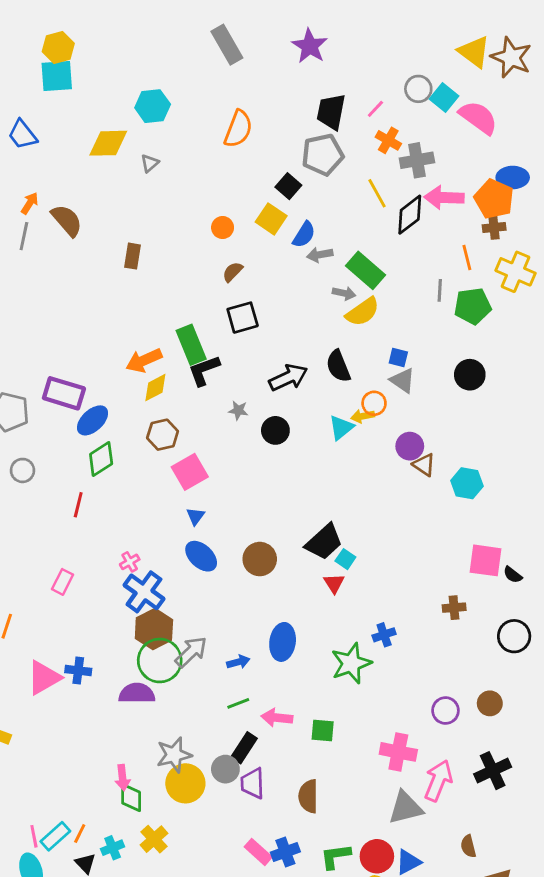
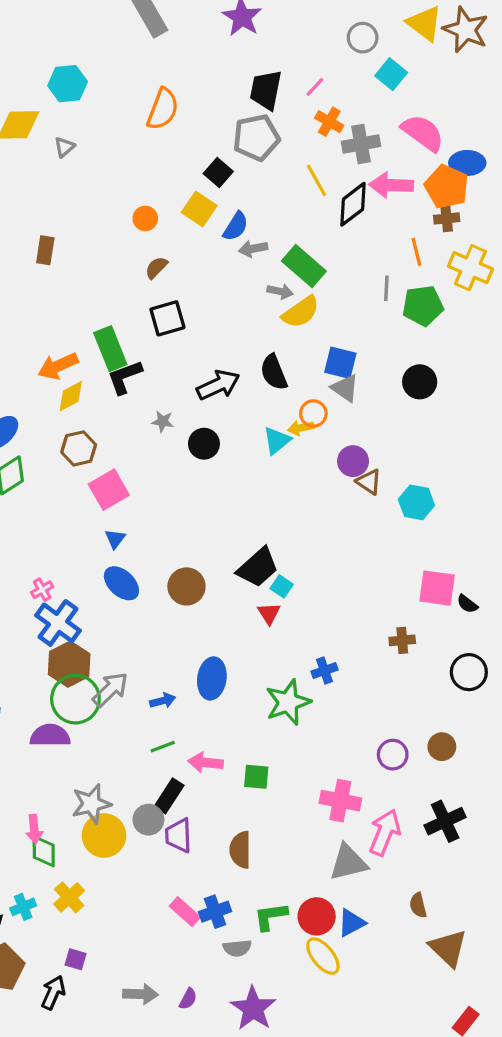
gray circle: (418, 89) -> (363, 38), moved
pink semicircle: (478, 117) -> (423, 133), moved
blue square: (398, 358) -> (340, 363), size x1.5

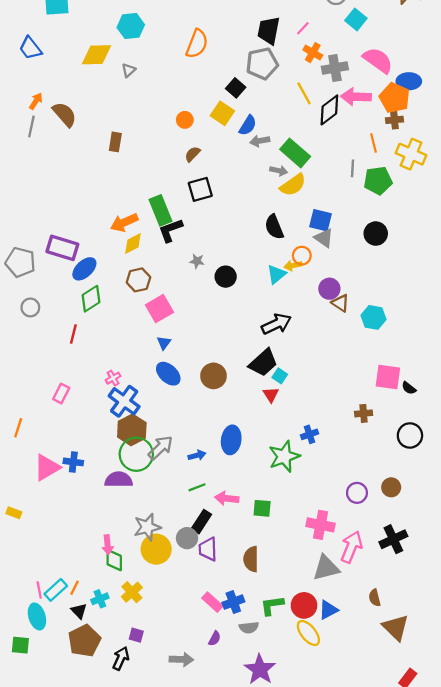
black arrow: (218, 385) -> (276, 324), moved
purple semicircle: (188, 999) -> (215, 639), moved

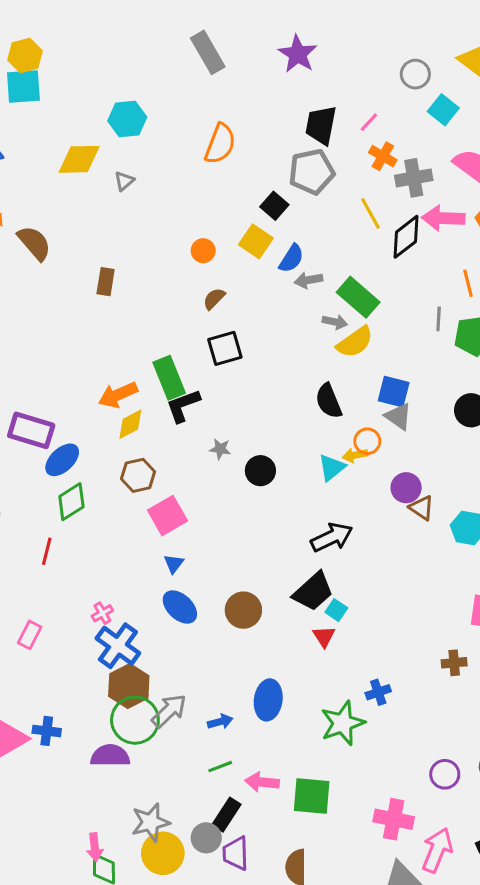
green square: (262, 508) -> (312, 796), size x1.5

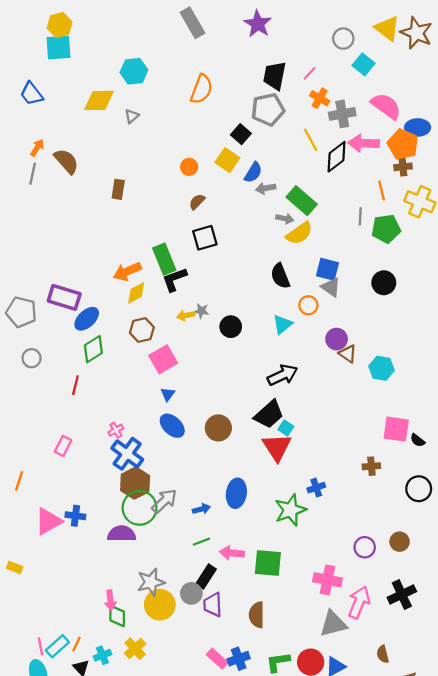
yellow arrow: (355, 455) -> (186, 315), moved
red triangle: (324, 636) -> (277, 447), size x1.8

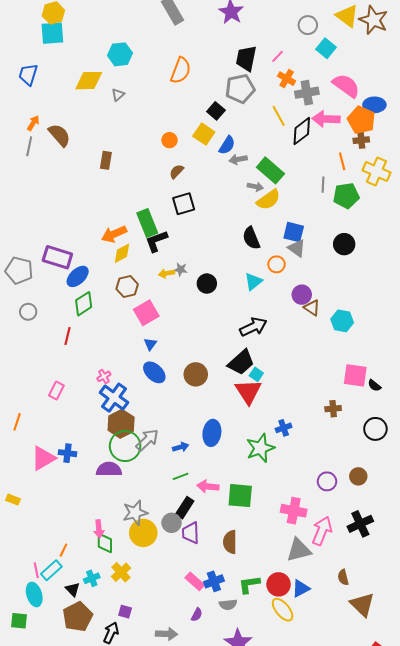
blue trapezoid: (32, 94) -> (28, 75), turned 55
orange line: (77, 644) -> (63, 550), moved

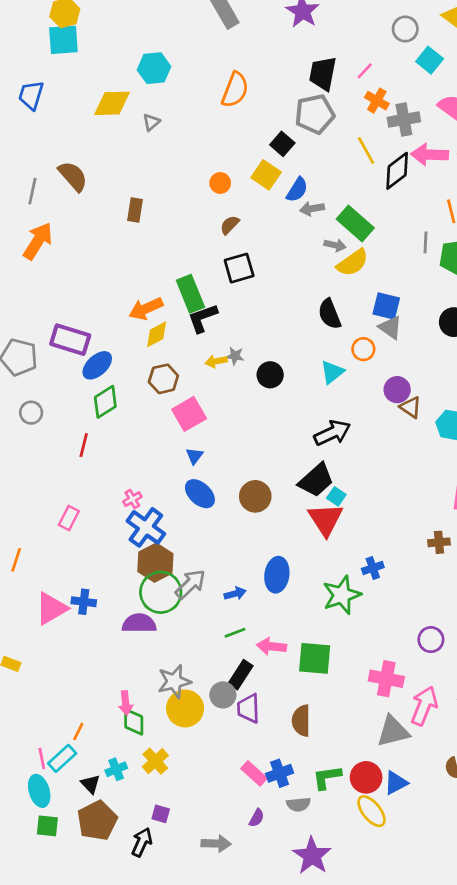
orange arrow: (33, 123) -> (38, 241), moved, size x1.8
green square: (19, 621) -> (47, 826), moved

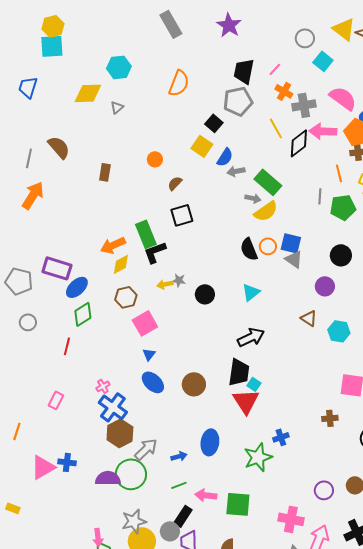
orange circle: (220, 183) -> (155, 159), moved
orange circle: (363, 349) -> (268, 246), moved
purple circle: (397, 390) -> (325, 286), moved
black trapezoid: (316, 480) -> (239, 372), turned -40
green circle: (161, 592) -> (131, 474), moved

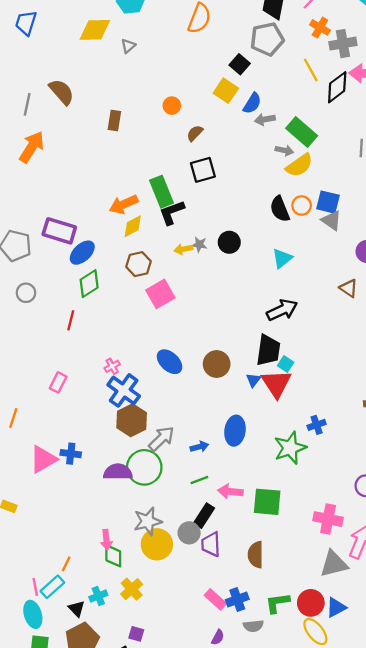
black circle: (205, 294) -> (229, 242), moved
blue triangle: (149, 354) -> (253, 380), moved

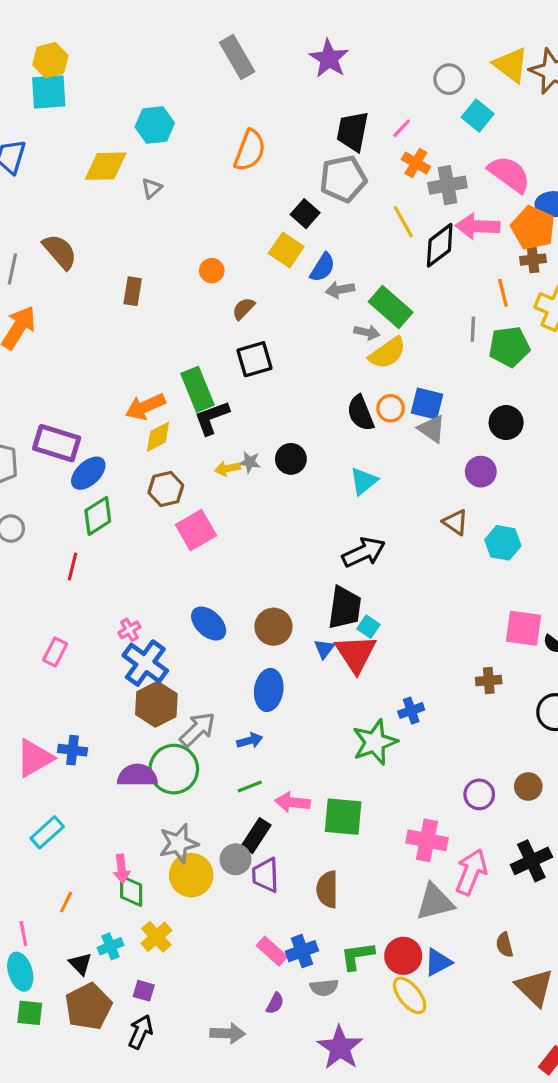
blue ellipse: (235, 431) -> (269, 690), moved
cyan rectangle: (52, 587) -> (47, 832), moved
purple square: (136, 634) -> (144, 991), moved

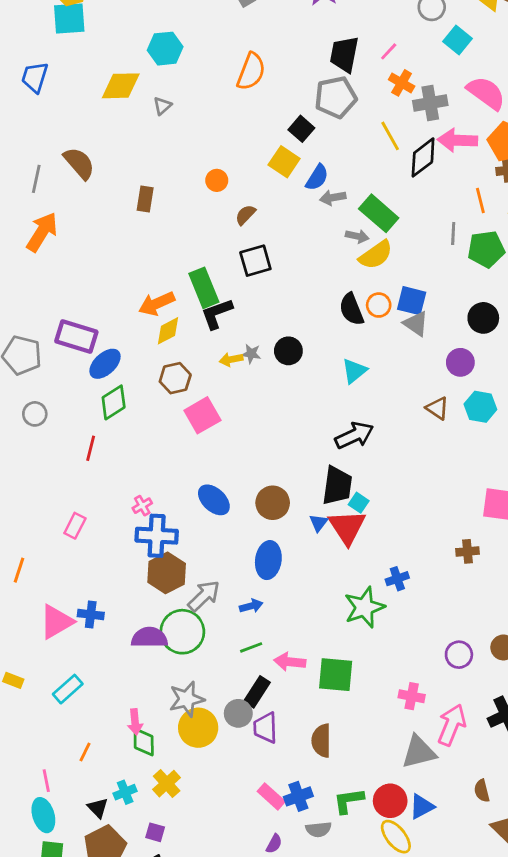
cyan hexagon: (503, 543) -> (480, 407), moved
blue cross: (145, 663) -> (157, 536), turned -33
pink cross: (427, 840) -> (412, 696), size x0.7

